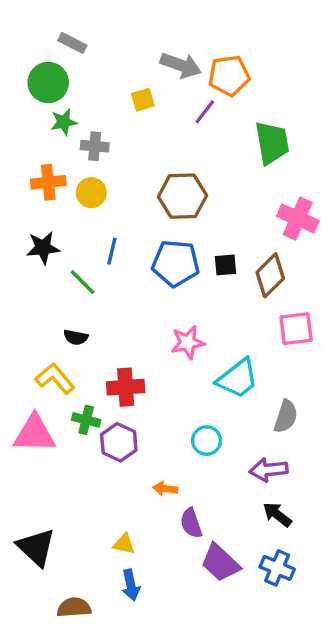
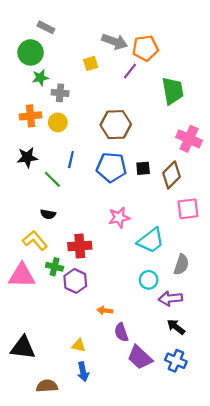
cyan circle: (207, 441) -> (149, 280), moved
black triangle: (36, 547) -> (23, 348), turned -36

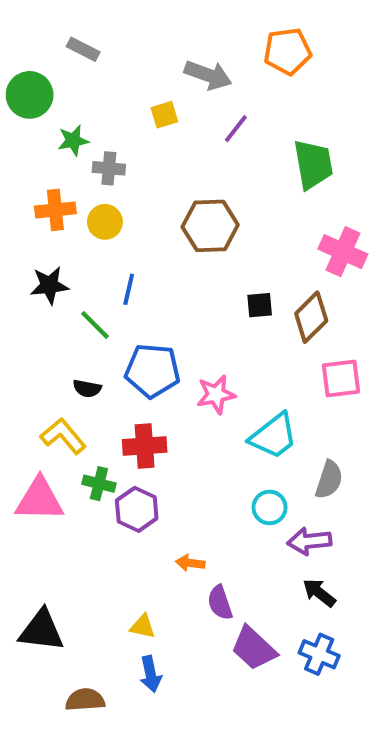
orange pentagon: (145, 48) -> (287, 51), moved
green circle: (31, 52) -> (30, 95), moved
blue pentagon: (111, 167) -> (153, 371), moved

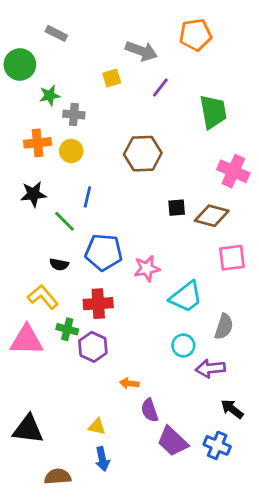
brown diamond: (311, 317) -> (212, 216), turned 60
black arrow: (319, 593) -> (232, 409), moved

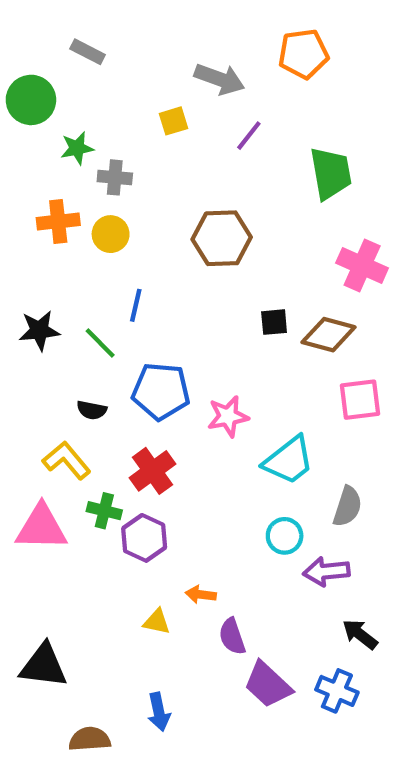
black star: (33, 194) -> (39, 330), moved
red cross: (98, 304) -> (153, 471), turned -32
yellow triangle: (97, 427) -> (157, 622), moved

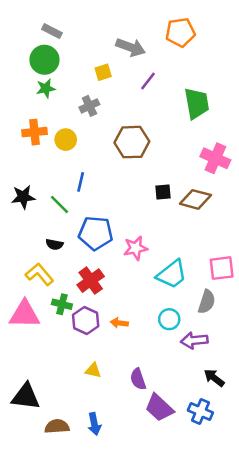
green circle: (31, 100) -> (44, 60), moved
gray cross: (115, 177) -> (89, 106), moved, turned -30
pink square: (360, 400) -> (222, 268), moved
orange arrow: (201, 595) -> (119, 323), moved
brown semicircle: (90, 739) -> (57, 426), moved

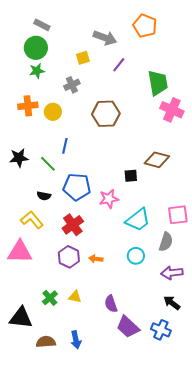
orange pentagon: (180, 32) -> (145, 26), turned 30
pink cross: (215, 158) -> (172, 110), moved
black square: (163, 192) -> (131, 176), moved
green cross: (62, 304) -> (50, 298), moved, turned 35
purple arrow: (194, 340) -> (172, 273), moved

